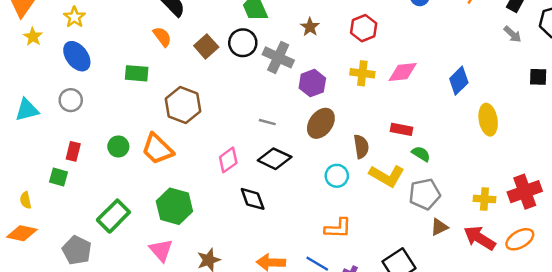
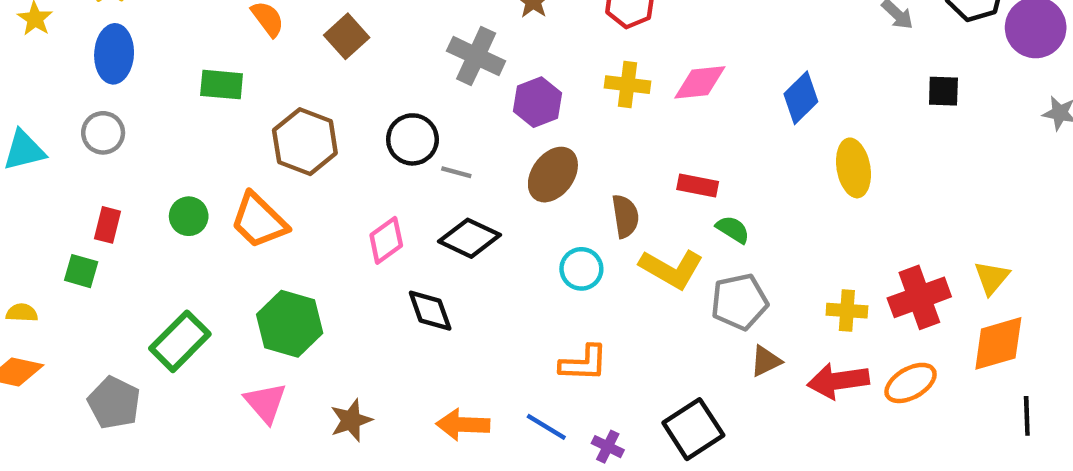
black circle: (243, 43) -> (412, 139), moved
blue ellipse: (77, 56) -> (114, 54), turned 40
yellow semicircle: (26, 200) -> (22, 313), turned 105
red arrow: (480, 238) -> (838, 381), turned -40

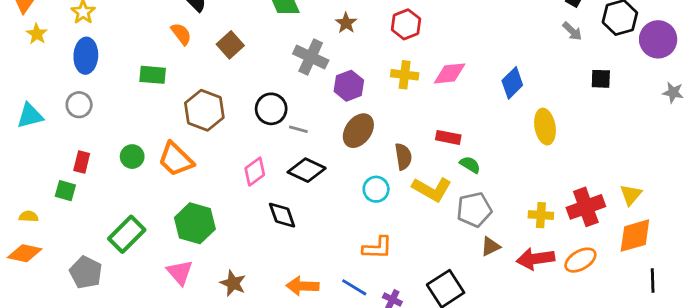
brown star: (351, 420) -> (233, 283), turned -30

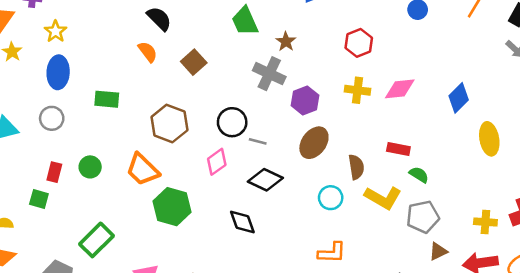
brown star: (346, 23) -> (286, 42), moved
green rectangle: (153, 75) -> (107, 99), moved
green circle: (132, 157) -> (90, 167), moved
pink diamond: (255, 172) -> (217, 162), moved
green hexagon: (195, 223) -> (172, 207), moved

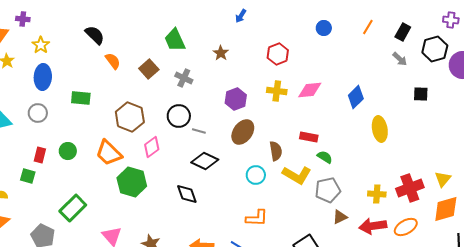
black semicircle: (159, 19) -> (95, 35), moved
green trapezoid: (245, 21) -> (175, 40), moved
gray cross: (269, 74) -> (184, 78), moved, size x0.7
pink diamond: (217, 162) -> (152, 147), moved

